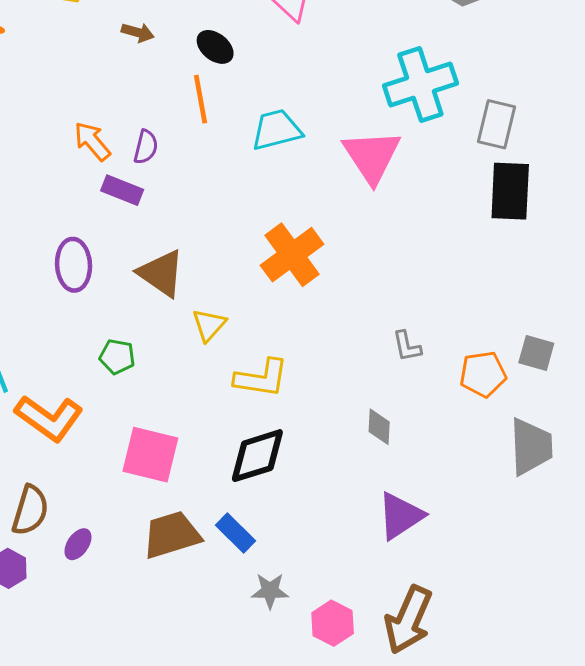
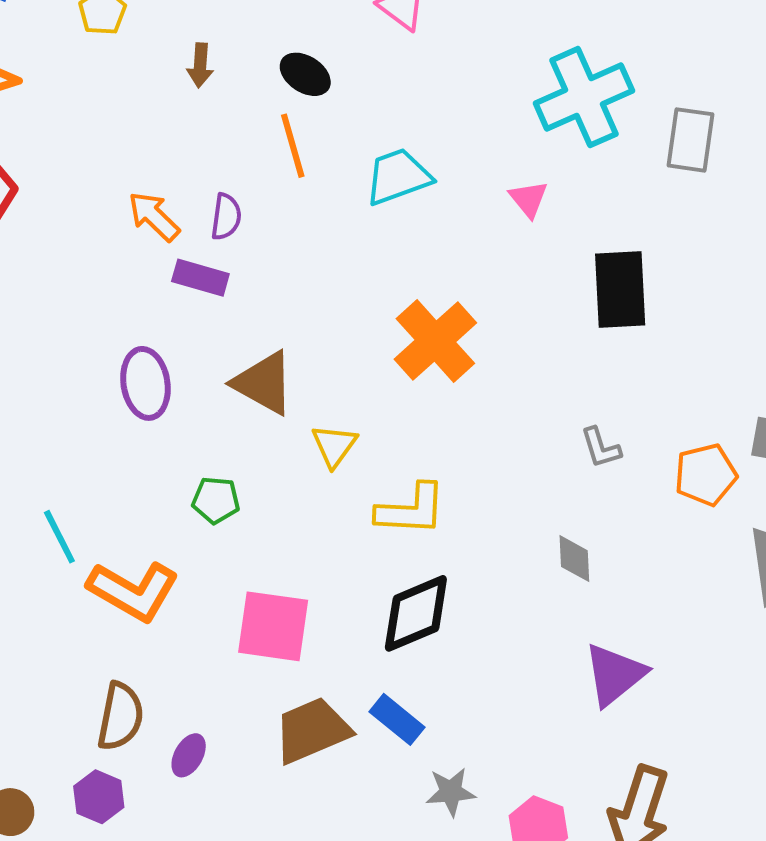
brown arrow: (138, 32) -> (200, 65), turned 84
pink triangle: (372, 156) -> (529, 199), size x0.5
black rectangle: (510, 191) -> (620, 289), moved

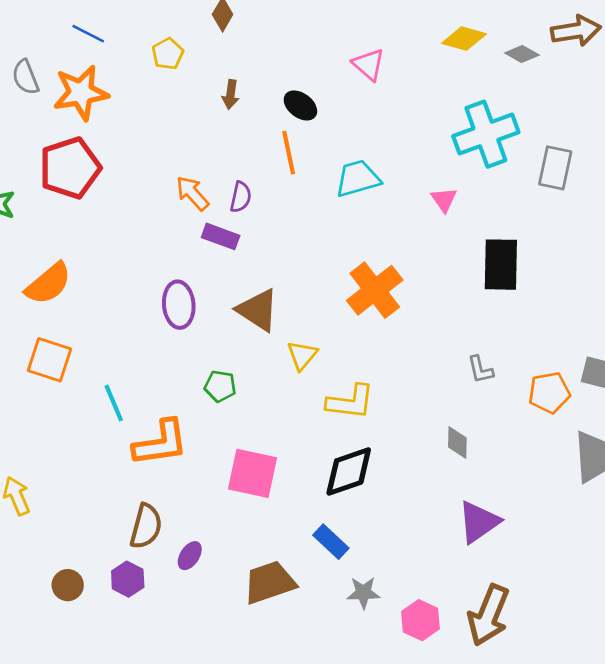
orange L-shape: (133, 591) -> (161, 443), turned -42
brown trapezoid: (312, 730) -> (269, 582), moved

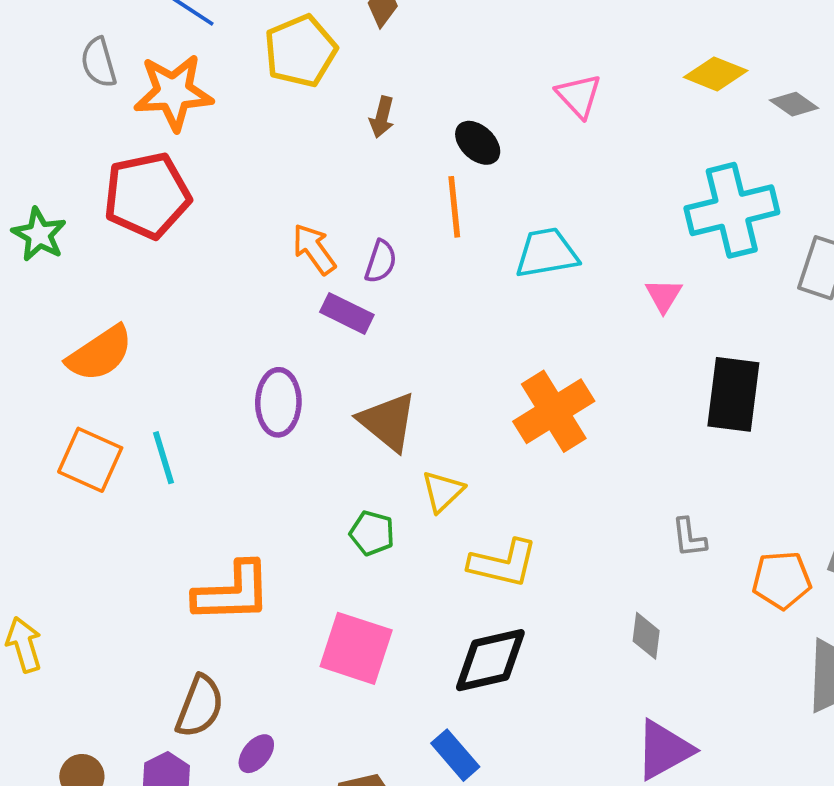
yellow pentagon: (168, 54) -> (300, 51), size x1.6
green pentagon: (220, 386) -> (372, 533), moved
cyan line: (114, 403) -> (164, 458), moved

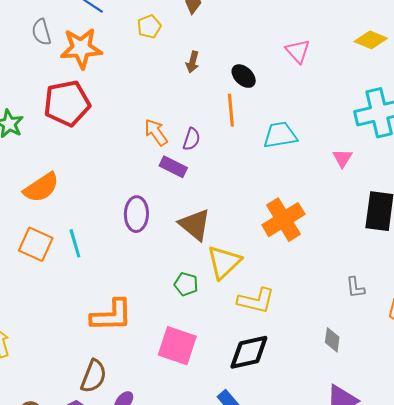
yellow pentagon: (300, 51) -> (149, 26), size x0.6
yellow triangle: (443, 491) -> (224, 262), size x1.5

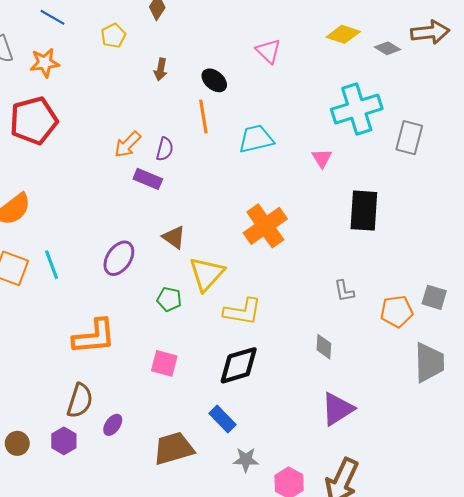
orange star: (81, 48) -> (45, 63), size x0.7
orange arrow: (156, 132) -> (128, 145), turned -96
purple ellipse: (136, 214) -> (119, 258), moved, turned 36
brown triangle: (195, 225) -> (174, 237), size x0.7
pink square: (177, 346) -> (164, 363), size x0.7

